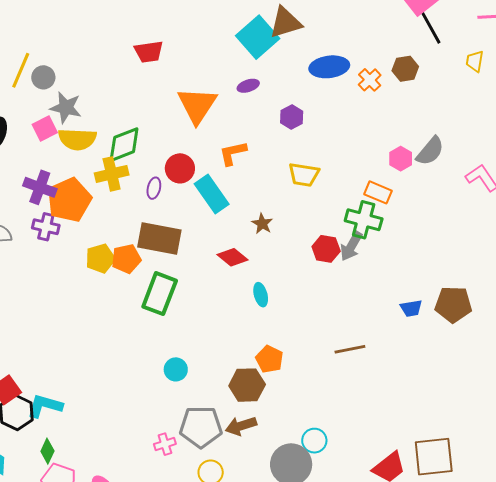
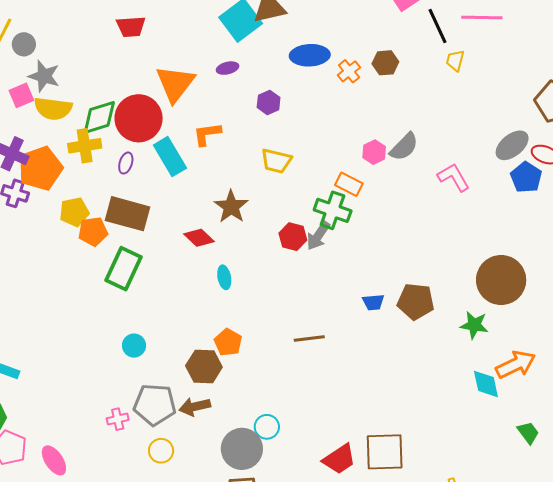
black line: (430, 27) -> (437, 26), moved
red circle: (180, 168) -> (139, 118), moved, size x1.6
cyan rectangle: (212, 194) -> (170, 157), moved
brown star: (262, 224) -> (231, 207), size x1.6
yellow pentagon: (100, 258) -> (74, 212), moved

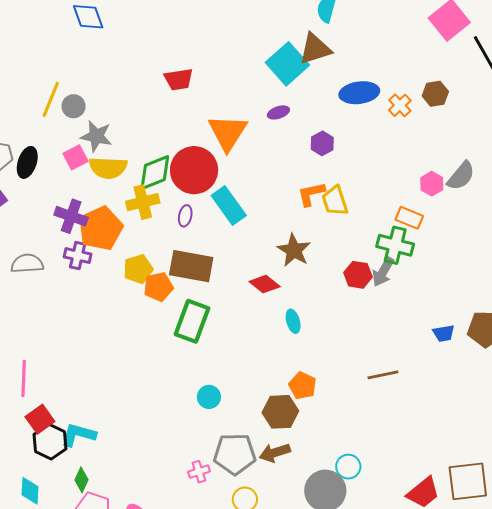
orange L-shape: (207, 134) -> (311, 194), moved
yellow trapezoid: (276, 161) -> (335, 201), turned 64

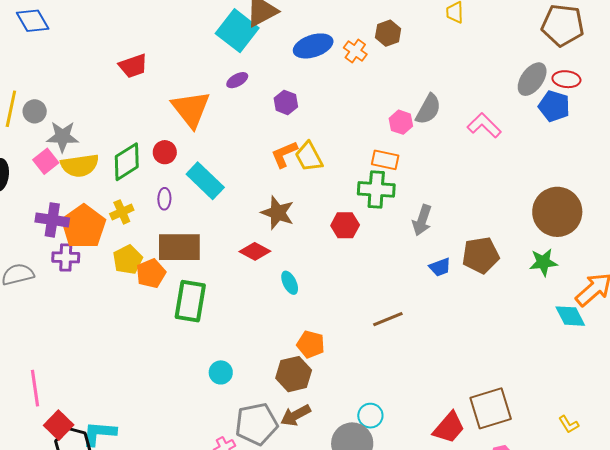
red circle: (194, 170) -> (165, 152), size x0.5
yellow cross: (143, 202) -> (122, 212), moved, size x0.7
gray arrow: (383, 272) -> (422, 220), moved

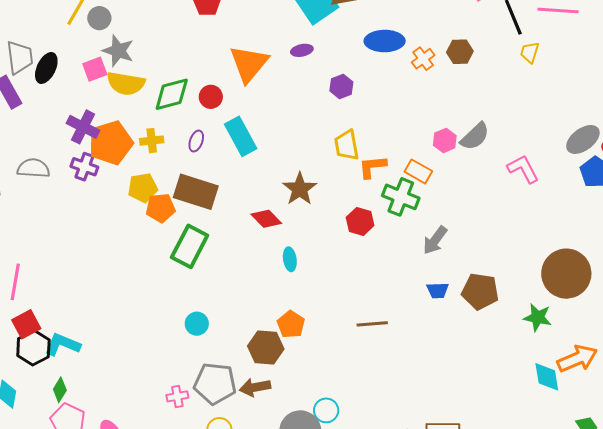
orange L-shape: (284, 154) -> (372, 167), moved

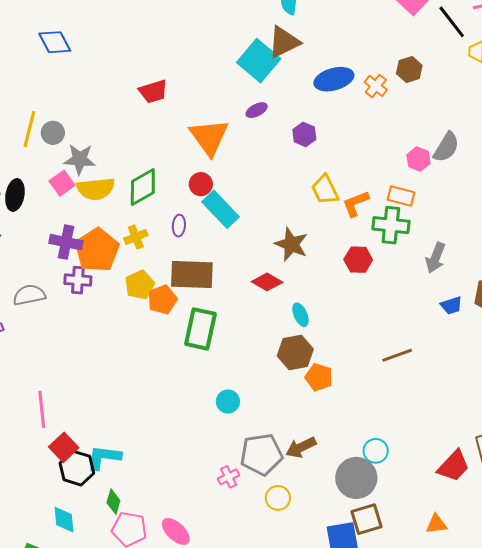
red circle: (211, 97) -> (201, 184), moved
brown hexagon: (266, 347) -> (295, 352), moved

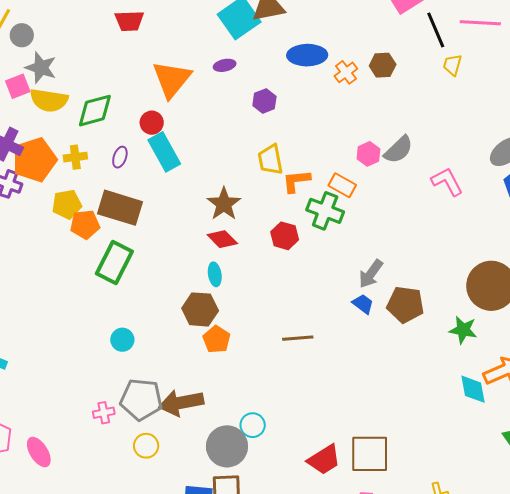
gray arrow: (435, 258) -> (371, 274), moved
red diamond: (267, 282) -> (222, 239), moved
blue trapezoid: (451, 305) -> (363, 304), turned -140
brown arrow: (301, 447) -> (181, 403), size x1.4

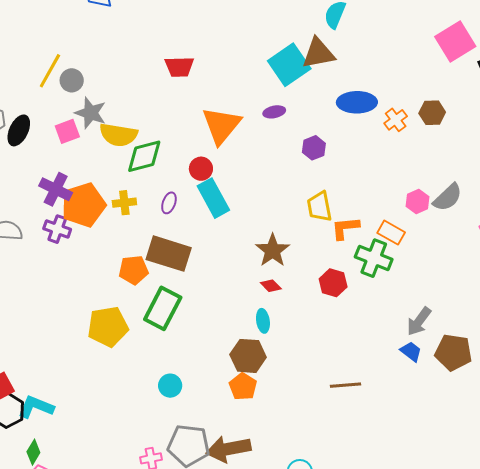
yellow semicircle: (49, 100) -> (118, 135), moved
yellow pentagon: (67, 204) -> (108, 327), moved, size x1.4
red diamond: (222, 239) -> (271, 286), size x0.7
orange pentagon: (217, 339) -> (243, 386), moved

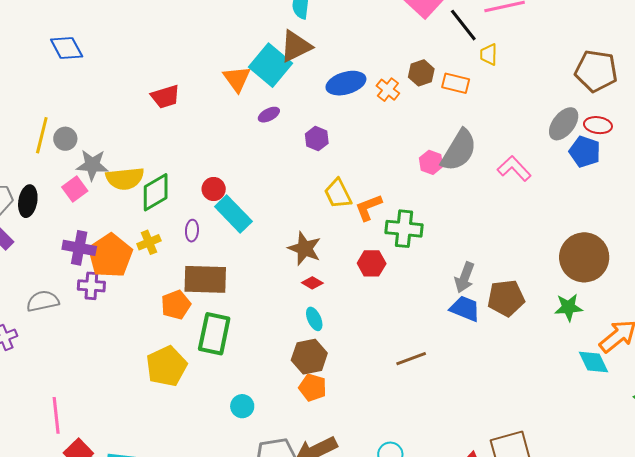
orange triangle: (221, 125) -> (237, 79), moved, size x0.7
gray semicircle: (448, 197) -> (459, 150), size x1.4
orange rectangle: (391, 233) -> (456, 83), moved
blue trapezoid: (411, 351) -> (465, 309), size x1.4

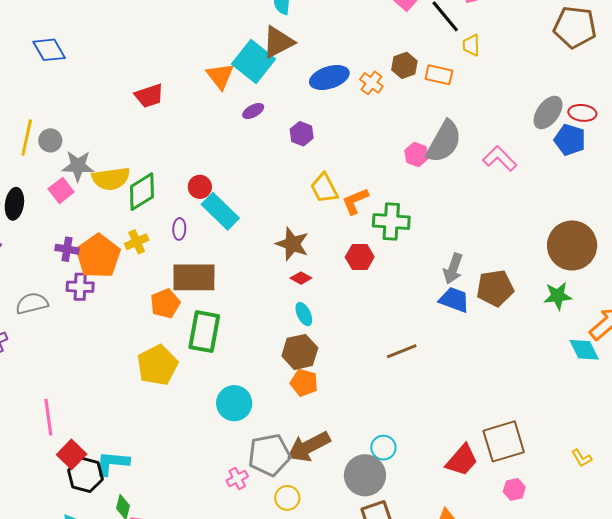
brown pentagon: (596, 71) -> (575, 27), moved
purple cross: (79, 248) -> (67, 249), size x0.7
cyan circle: (242, 406) -> (234, 403), size x1.5

